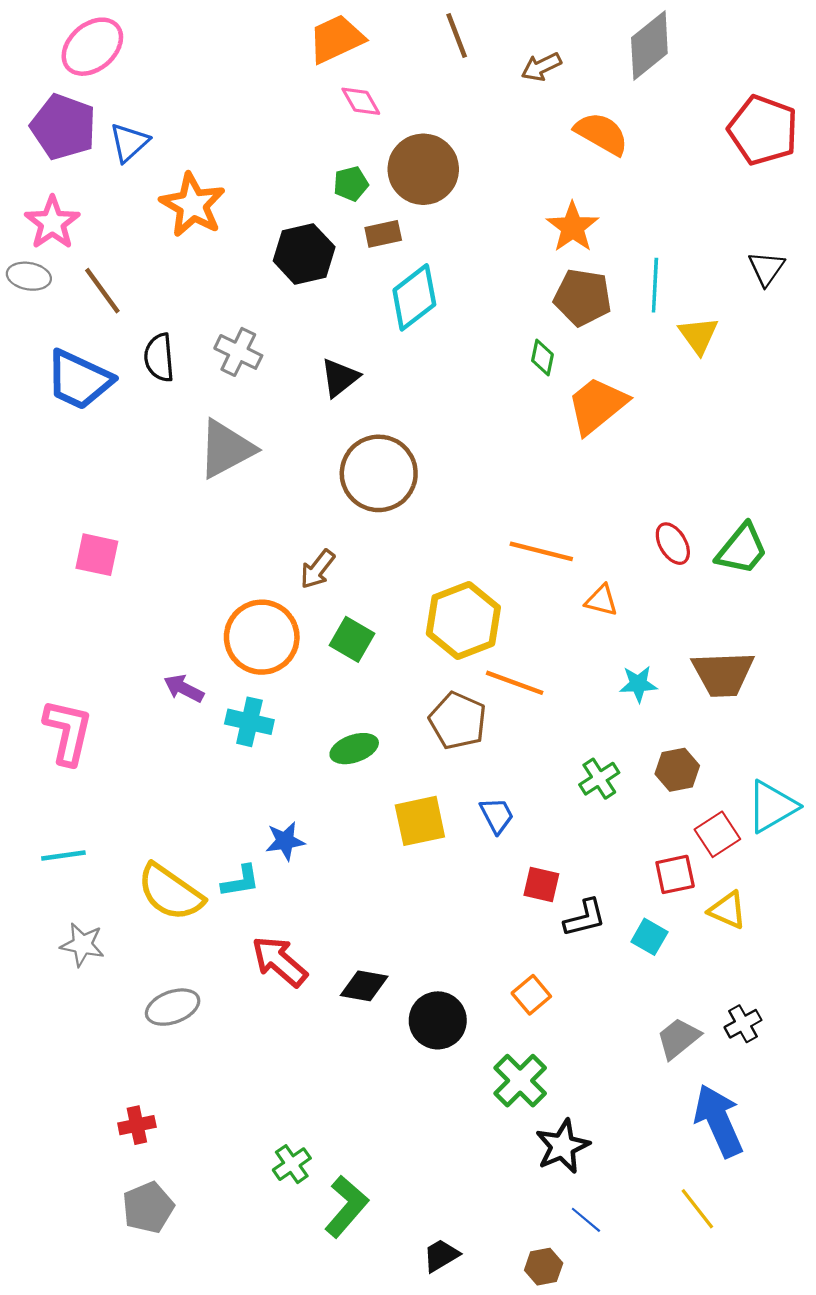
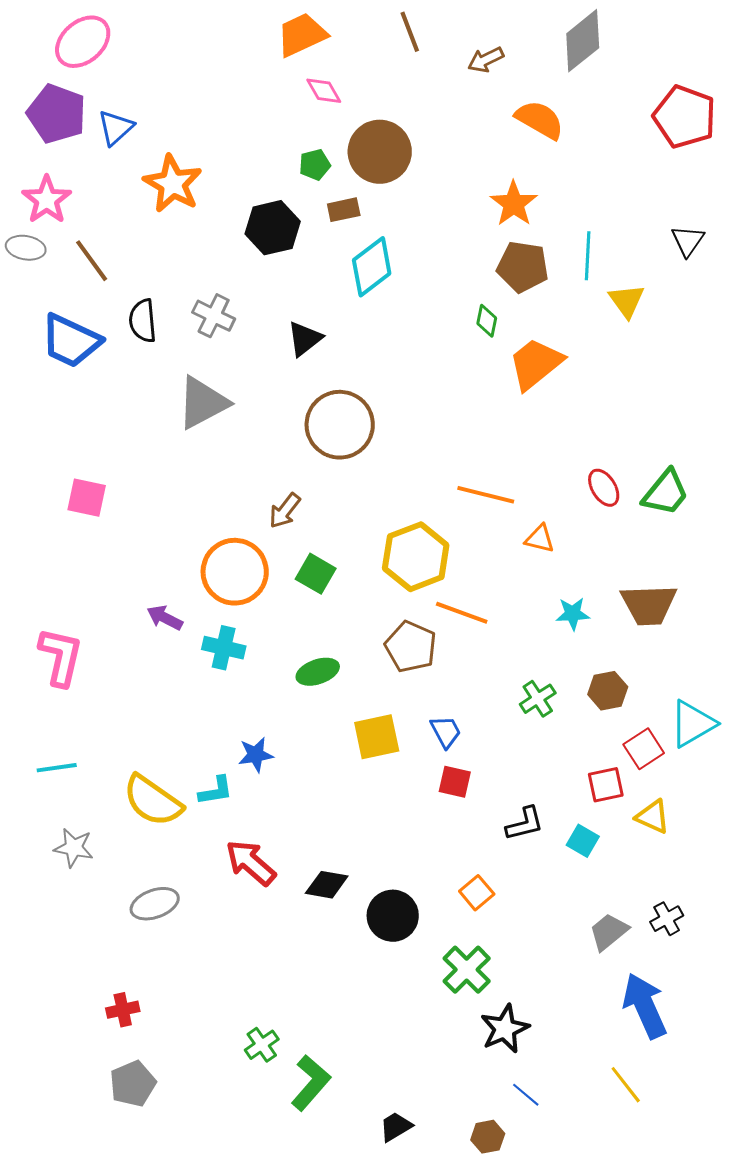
red square: (541, 884) -> (455, 782), moved

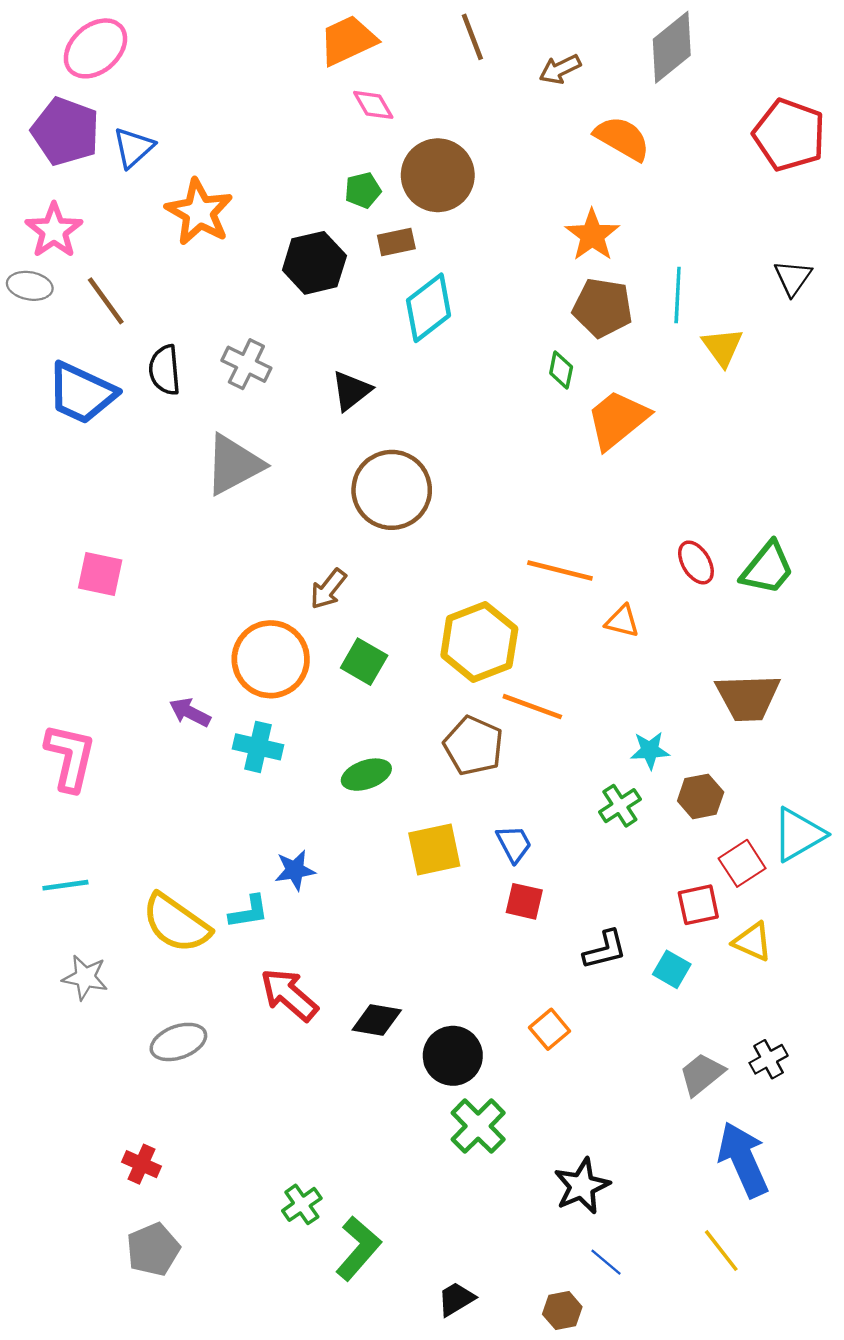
cyan star: (573, 614) -> (650, 750), moved
green cross: (467, 970) -> (478, 1126), moved
red cross: (123, 1010) -> (142, 1164), turned 36

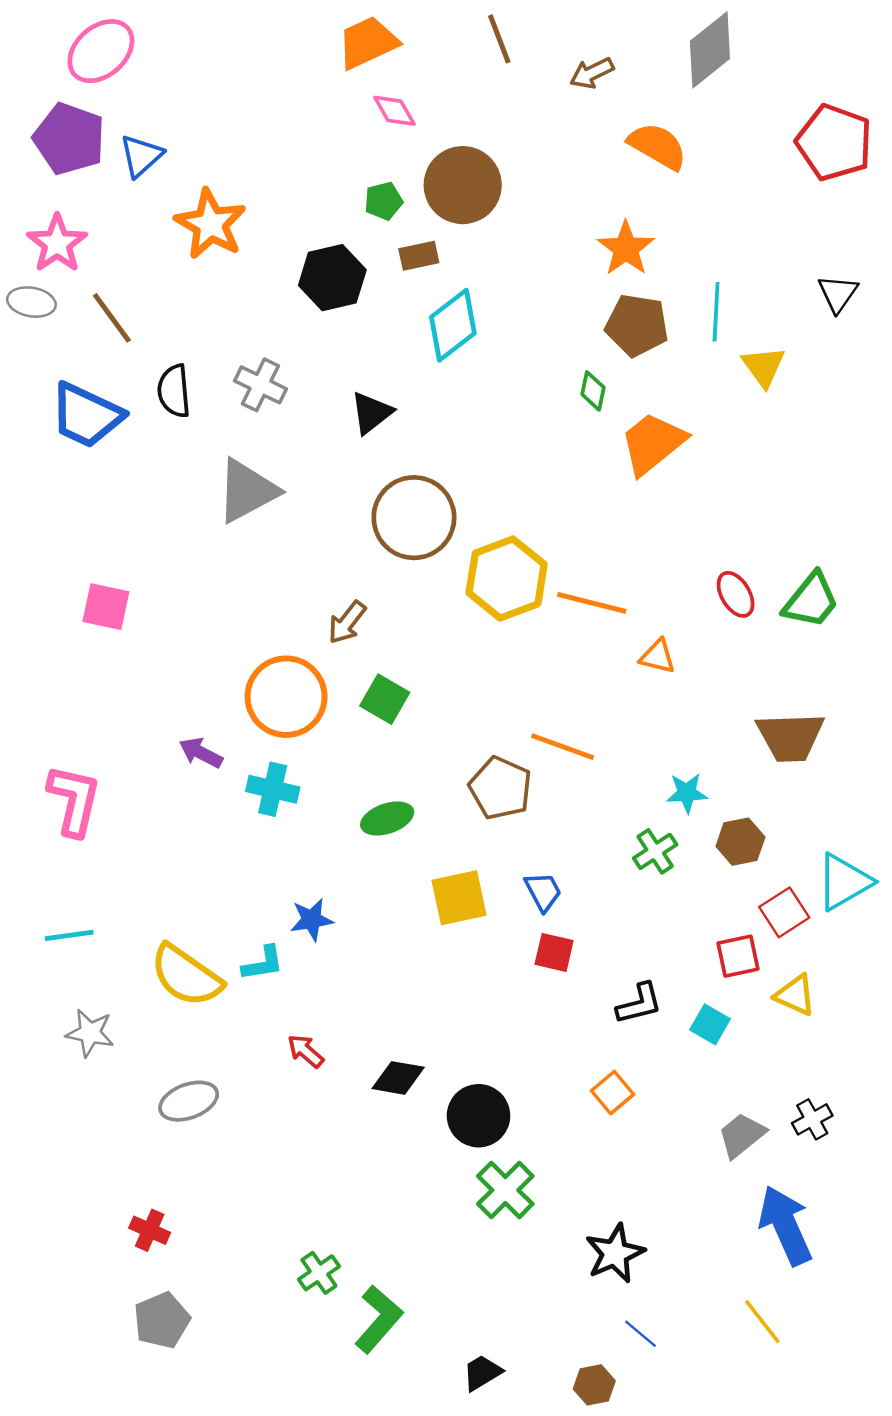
yellow hexagon: (479, 642) -> (507, 579), moved
red arrow: (289, 995) -> (306, 1051), size x0.6
orange square: (550, 1029) -> (613, 1093), moved

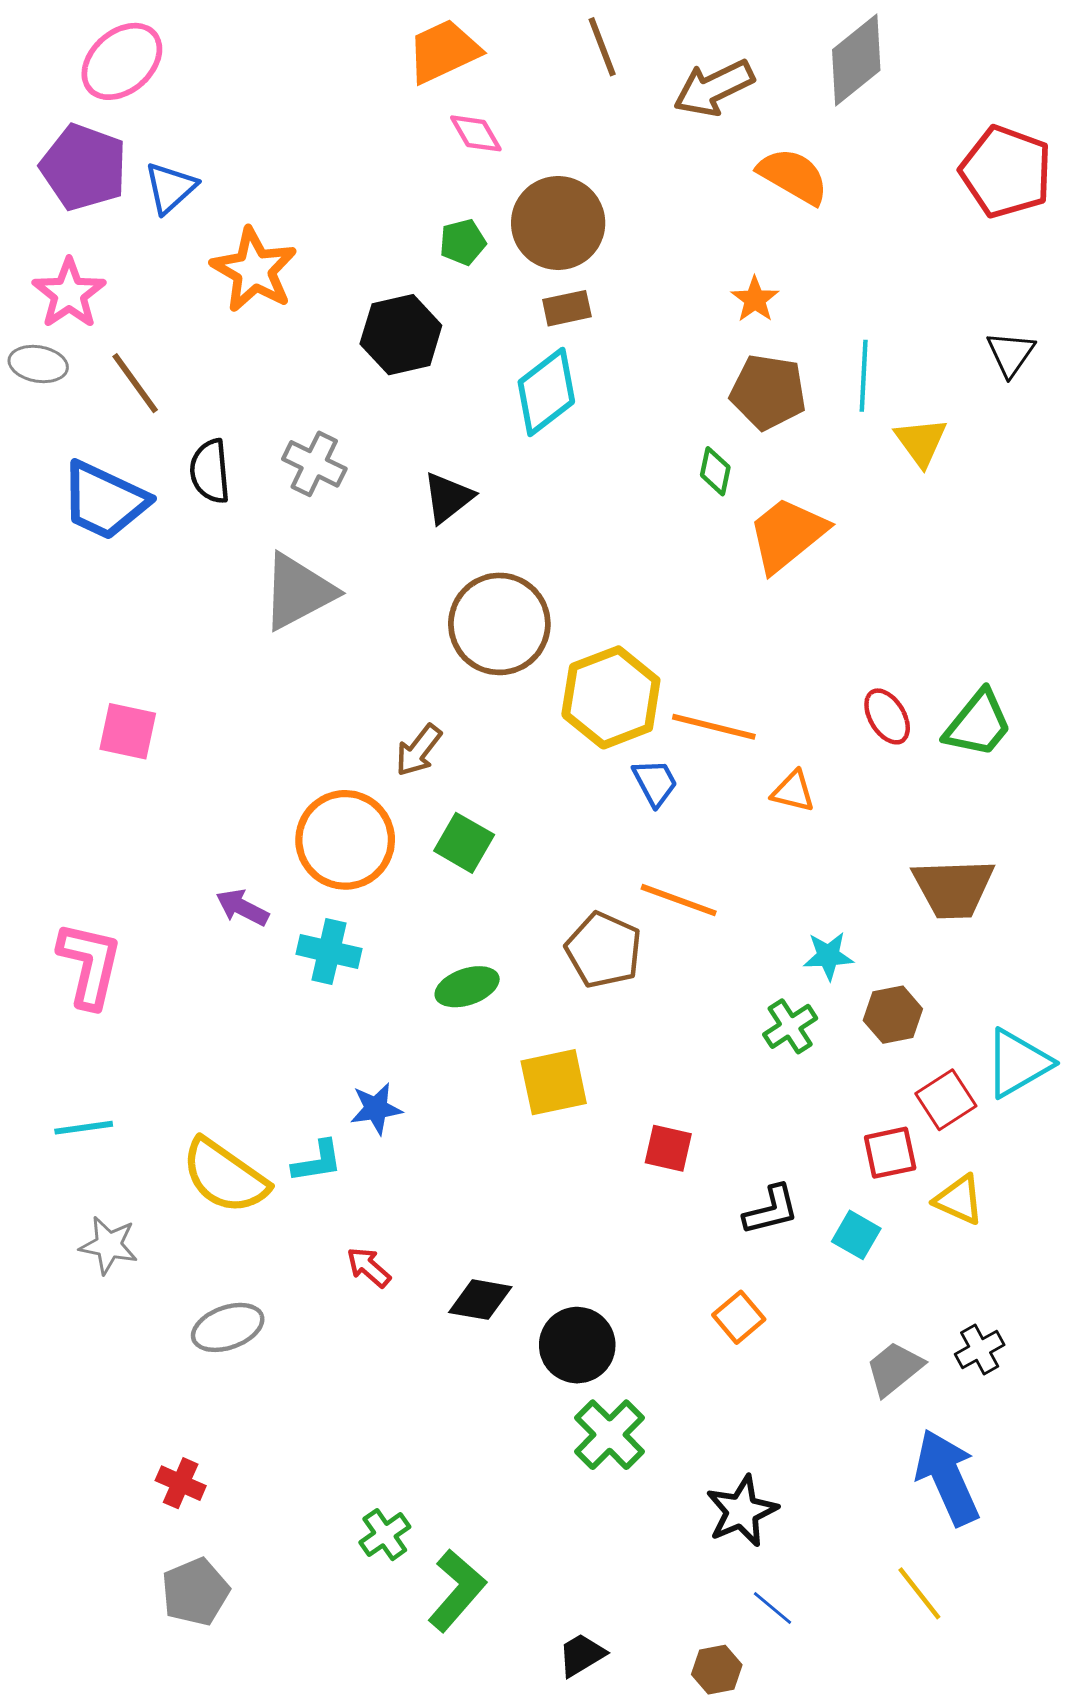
brown arrow: (592, 73) -> (714, 88), size x1.5
orange star: (626, 248) -> (755, 299), size x0.7
brown rectangle: (419, 256) -> (567, 308), moved
blue trapezoid: (543, 892) -> (655, 783), moved

